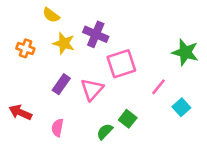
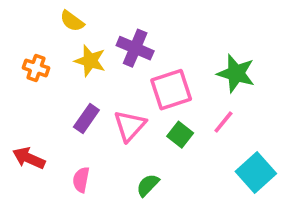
green star: (185, 52) -> (236, 73), moved
cyan square: (181, 107) -> (256, 172), moved, size x1.5
green square: (128, 119) -> (180, 135), moved

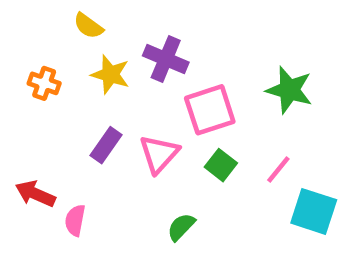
pink line: (223, 122) -> (278, 169), moved
cyan square: (256, 172) -> (314, 211), turned -30
pink semicircle: (81, 180) -> (75, 220), moved

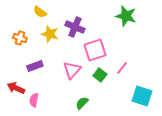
green star: (289, 90) -> (126, 16), moved
purple rectangle: (106, 145) -> (35, 66), moved, turned 35
pink line: (278, 169) -> (122, 68), moved

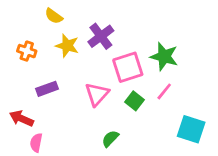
green star: (126, 16) -> (164, 56), moved
purple cross: (75, 27) -> (101, 36), turned 30
pink semicircle: (34, 100) -> (36, 143), moved

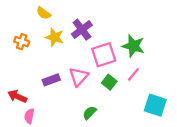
purple rectangle: (47, 89) -> (51, 80), moved

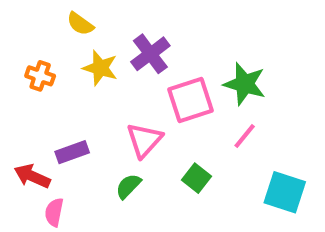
purple rectangle: (51, 80) -> (72, 152), moved
green square: (109, 82) -> (197, 178), moved
green semicircle: (90, 113) -> (128, 186), moved

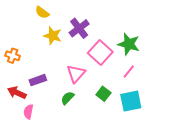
orange cross: (40, 76) -> (13, 56), moved
pink square: (190, 100) -> (100, 53), turned -30
cyan square: (285, 192) -> (131, 101), moved, turned -30

